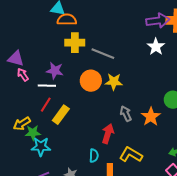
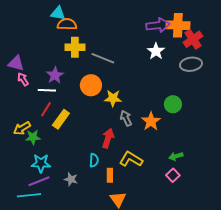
purple star: (55, 71) -> (55, 75), turned 30
yellow star: (114, 82) -> (113, 98), moved
cyan star: (41, 147) -> (41, 163), moved

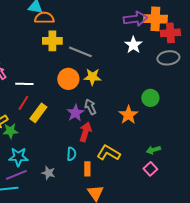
red cross: (193, 39) -> (170, 33), turned 30
purple star: (55, 75) -> (75, 113), moved
yellow star: (113, 98) -> (92, 77), moved
gray arrow: (126, 118) -> (90, 107), moved

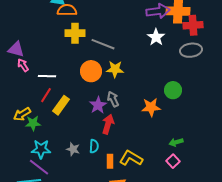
orange star: (128, 115) -> (151, 107), turned 30
yellow L-shape: (108, 153) -> (131, 158), moved
gray star: (48, 173) -> (73, 149), moved
purple line: (16, 175) -> (39, 167), turned 60

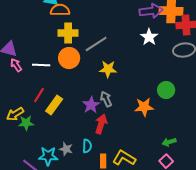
gray line: (103, 44) -> (96, 44), turned -55
orange circle: (91, 71) -> (69, 58), moved
white line: (47, 76) -> (41, 65), moved
cyan star: (41, 149) -> (48, 156), moved

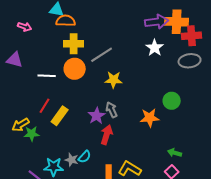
pink arrow: (16, 65) -> (25, 27), moved, turned 144
green arrow: (169, 142) -> (175, 153), turned 32
cyan semicircle: (87, 146) -> (85, 157), moved, turned 40

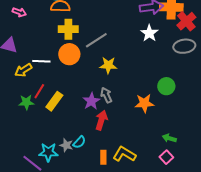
red cross: (192, 36) -> (186, 21), turned -36
yellow arrow: (21, 125) -> (23, 70), moved
green star: (32, 134) -> (26, 102), moved

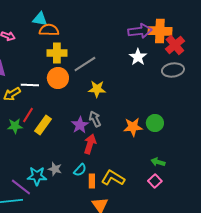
green circle: (166, 86) -> (155, 123), moved
cyan semicircle: (79, 142) -> (80, 170), moved

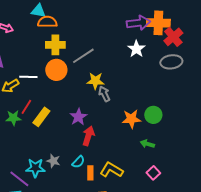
gray arrow: (95, 119) -> (104, 94), moved
green arrow: (158, 162) -> (147, 144), moved

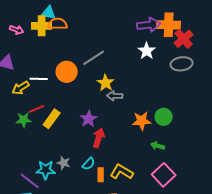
yellow cross: (55, 45) -> (42, 26), moved
yellow star: (95, 81) -> (106, 83), turned 30
gray arrow: (104, 94) -> (115, 96), turned -63
red line: (26, 107) -> (37, 109), turned 35
pink square: (153, 173) -> (164, 175), size x1.6

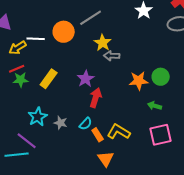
red line: (37, 109) -> (17, 69), moved
cyan star: (46, 170) -> (38, 117), moved, turned -30
orange rectangle: (101, 175) -> (98, 135), turned -32
pink square: (164, 175) -> (161, 135), turned 30

